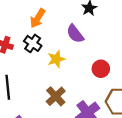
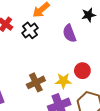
yellow star: (56, 59) -> (63, 81), moved

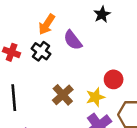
purple semicircle: (69, 33) -> (73, 40), moved
brown cross: (36, 82) -> (63, 95), moved

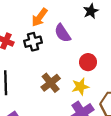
black cross: (41, 51) -> (33, 42), turned 36
red circle: (114, 79) -> (88, 62), moved

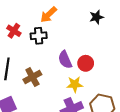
purple semicircle: (63, 33) -> (65, 60), moved
brown cross: (51, 83) -> (32, 77), moved

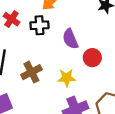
purple semicircle: (65, 60) -> (70, 39), moved
yellow star: (75, 84) -> (67, 78), moved

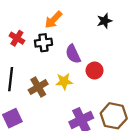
yellow star: (67, 78) -> (64, 81), moved

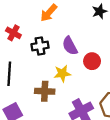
black cross: (43, 43) -> (40, 46), moved
brown cross: (38, 87) -> (45, 91), moved, turned 36

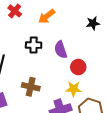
red cross: (13, 33) -> (15, 11), moved
yellow star: (62, 73) -> (74, 89), moved

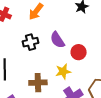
yellow star: (74, 89) -> (63, 72), moved

